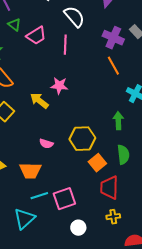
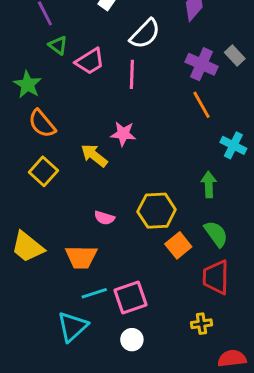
white semicircle: (74, 17) -> (145, 34), turned 85
green semicircle: (123, 155) -> (216, 234), turned -30
red trapezoid: (109, 188) -> (216, 277), moved
white circle: (78, 228) -> (132, 340), moved

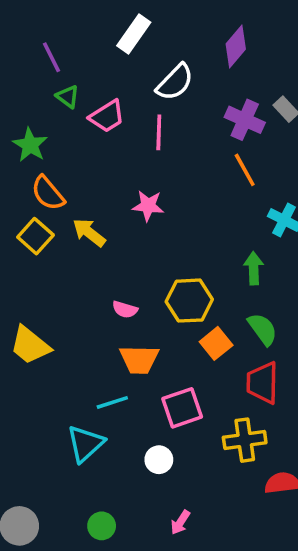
yellow arrow: (94, 156) -> (89, 233), moved
yellow square: (43, 171) -> (35, 236), moved
orange trapezoid: (81, 257) -> (139, 360), moved
pink square: (130, 298) -> (182, 408), moved
yellow cross: (201, 324) -> (245, 440), size x1.6

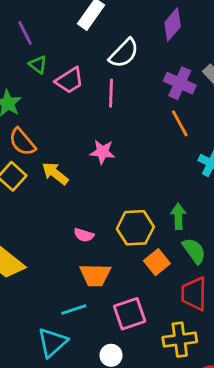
green arrow: (254, 268) -> (178, 216), moved

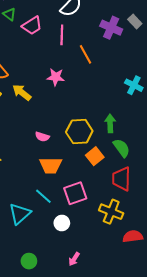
orange line: (180, 123) -> (85, 54), moved
cyan line: (74, 309) -> (43, 196), moved, turned 60
yellow cross: (180, 340) -> (111, 212), turned 30

